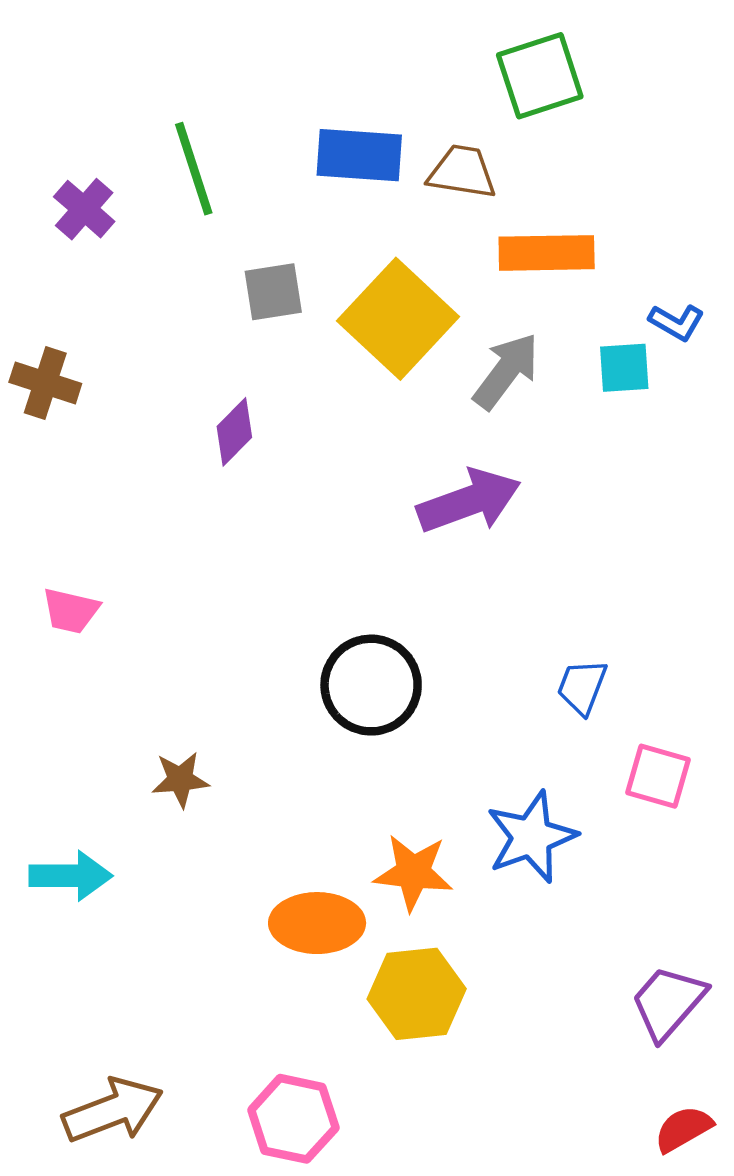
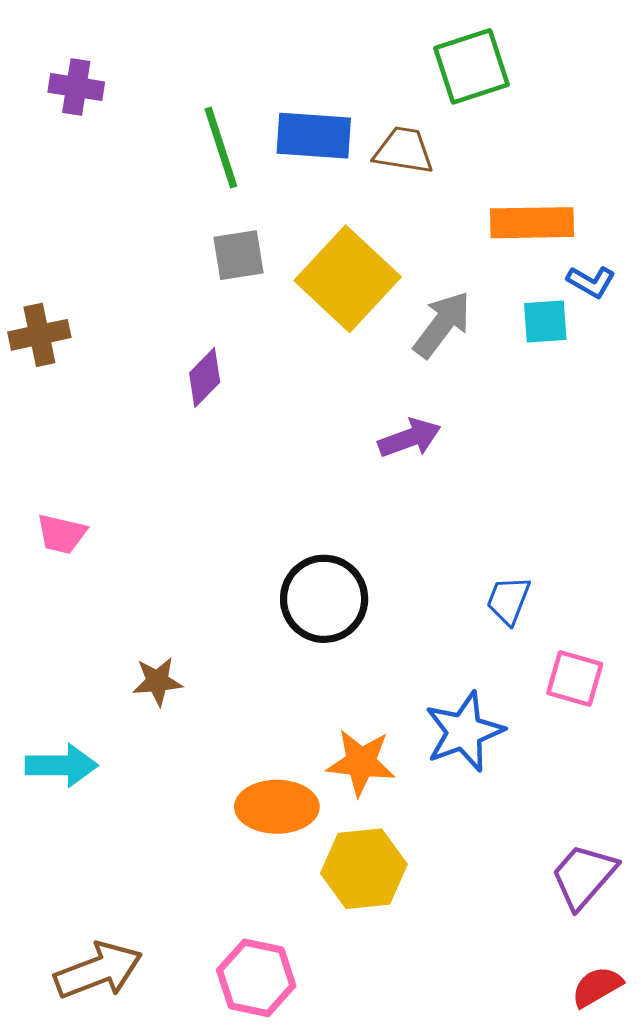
green line: (194, 169) -> (221, 147), moved
purple cross: (84, 209) -> (76, 87), moved, turned -32
orange rectangle: (547, 253) -> (532, 223), moved
brown cross: (45, 383) -> (39, 335), turned -30
purple arrow: (469, 501) -> (410, 438), size x0.7

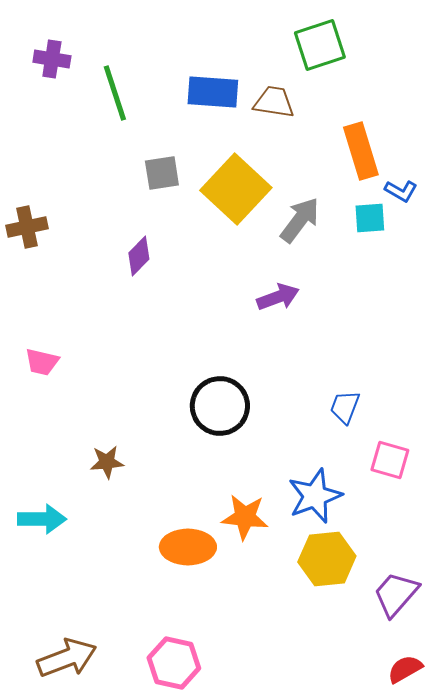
green line: (221, 147) -> (115, 93), moved
orange rectangle: (532, 223) -> (361, 151), turned 74
yellow hexagon: (364, 869) -> (327, 559), moved

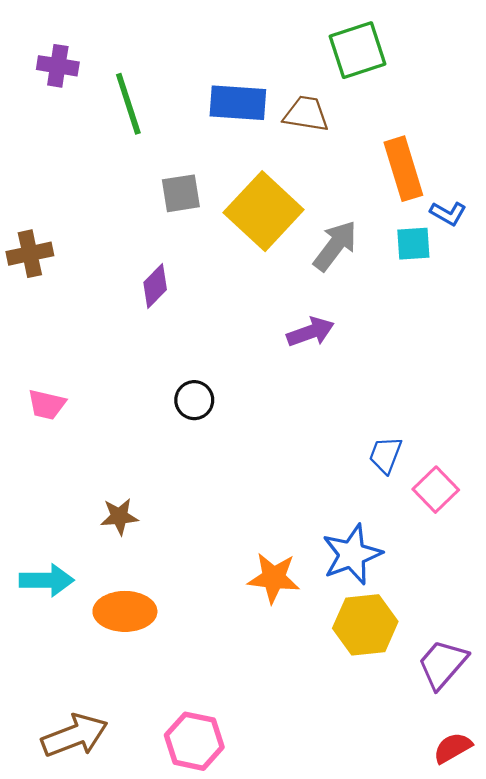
black circle: (220, 406) -> (194, 400), moved, size x0.6
pink square: (390, 460) -> (436, 490), moved, turned 30
orange ellipse: (188, 547) -> (125, 611), moved

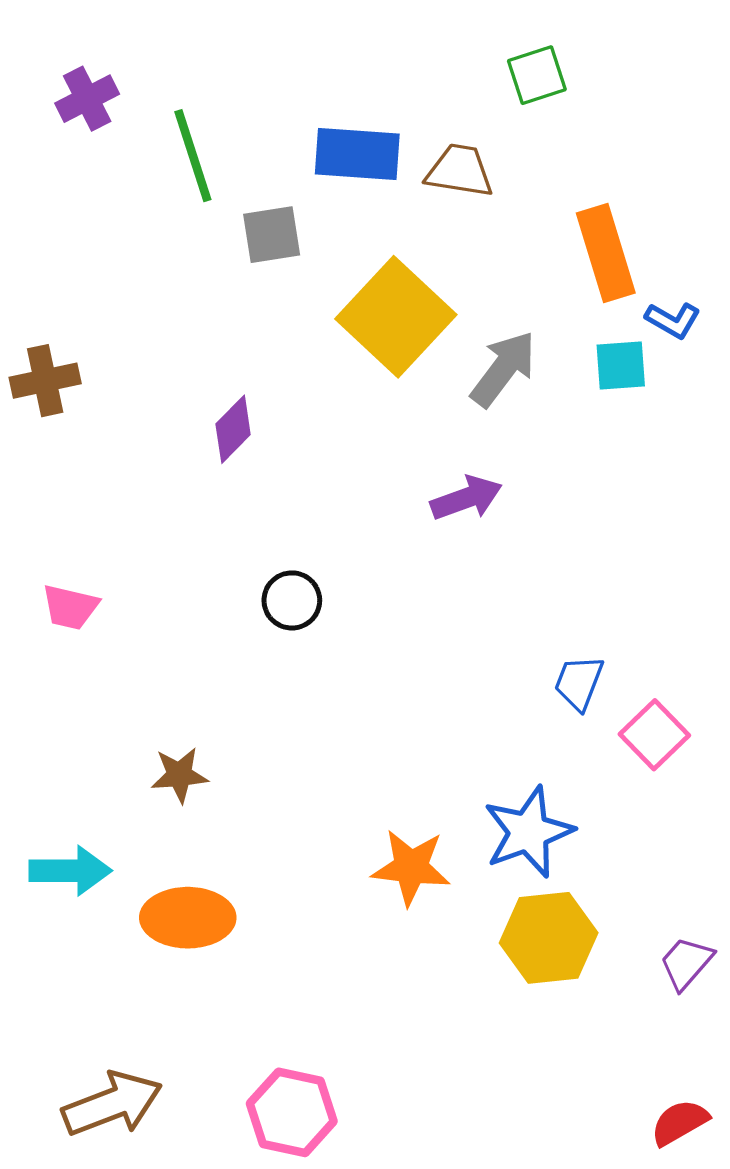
green square: (358, 50) -> (537, 75), size x0.7
purple cross: (58, 66) -> (87, 99), turned -36
gray square: (181, 193) -> (272, 235), moved
purple trapezoid: (442, 664) -> (686, 963), moved, size x0.7

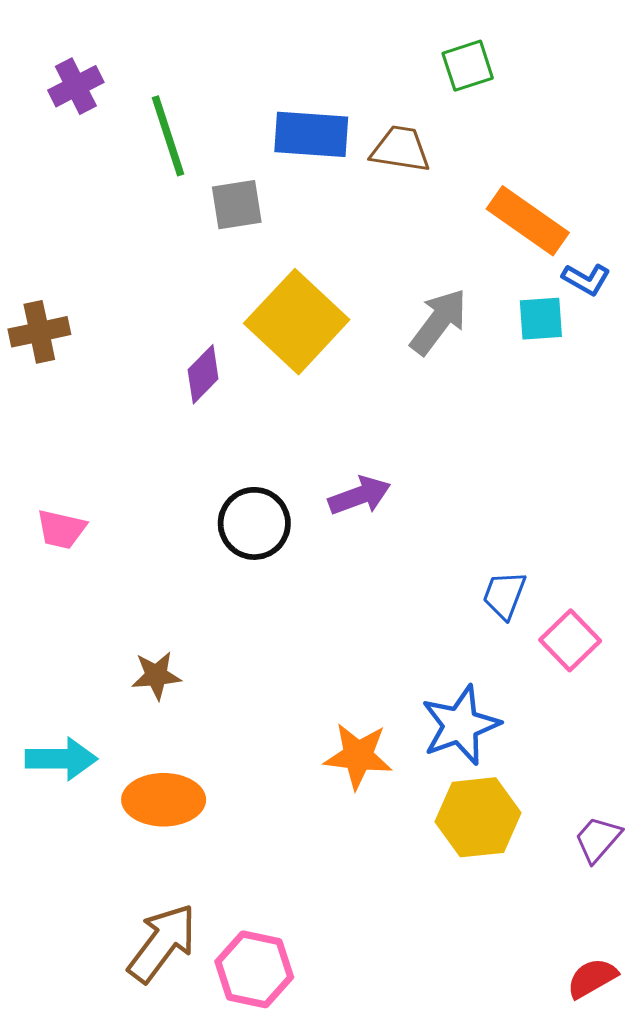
orange rectangle: (606, 253) -> (528, 221), turned -38
yellow square: (396, 317) -> (297, 322), moved
purple arrow: (466, 498) -> (360, 496), moved
black circle: (292, 600) -> (254, 523), size x1.4
brown arrow: (112, 1104) -> (162, 943), moved, turned -32

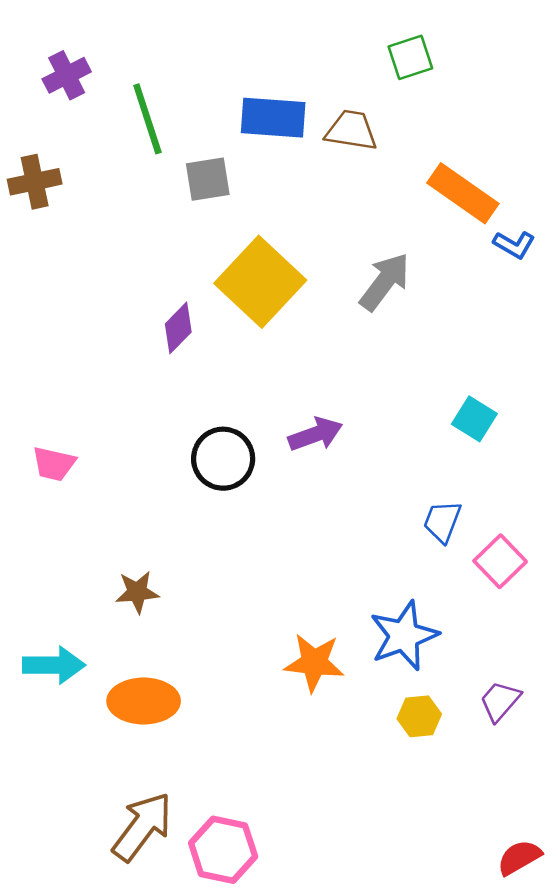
cyan square: (541, 319) -> (474, 419), moved, turned 36
brown cross: (39, 332) -> (35, 182), moved
yellow hexagon: (478, 817) -> (419, 716), size x0.6
purple trapezoid: (598, 839) -> (500, 701), moved

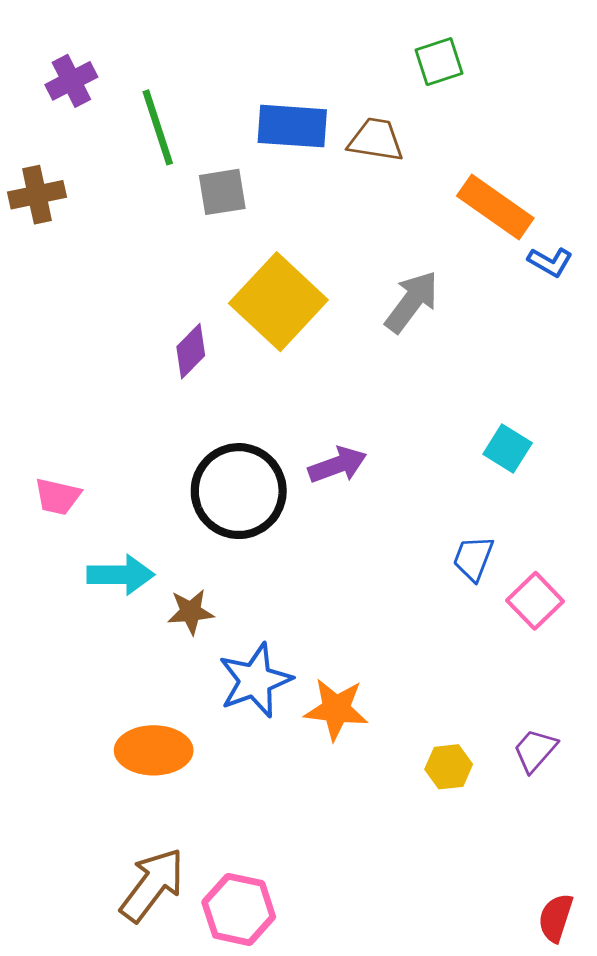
black circle: (223, 459) -> (239, 491), size x1.4
brown star: (137, 592) -> (191, 612), moved
blue star: (404, 636) -> (255, 680), moved
cyan arrow: (54, 665) -> (121, 575), moved
red semicircle: (519, 857) -> (556, 918), turned -42

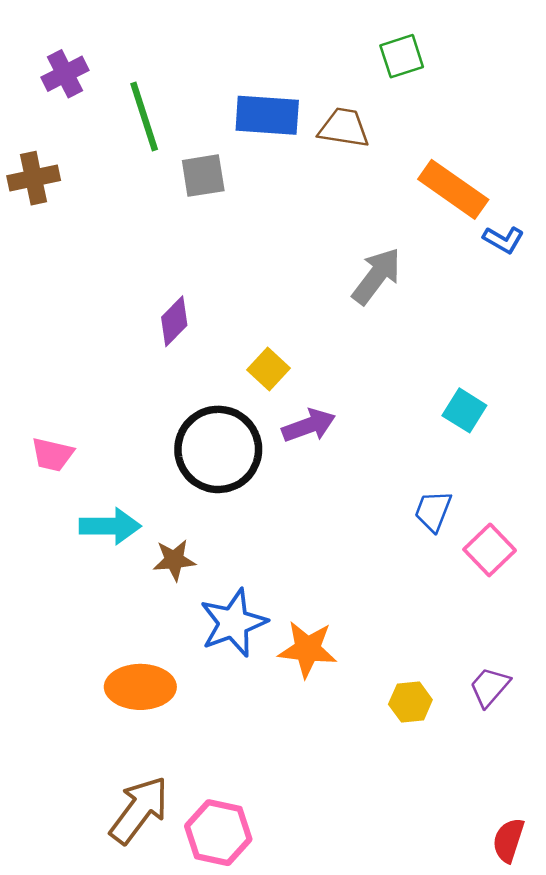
yellow square: (278, 302) -> (268, 369), moved, size x0.5

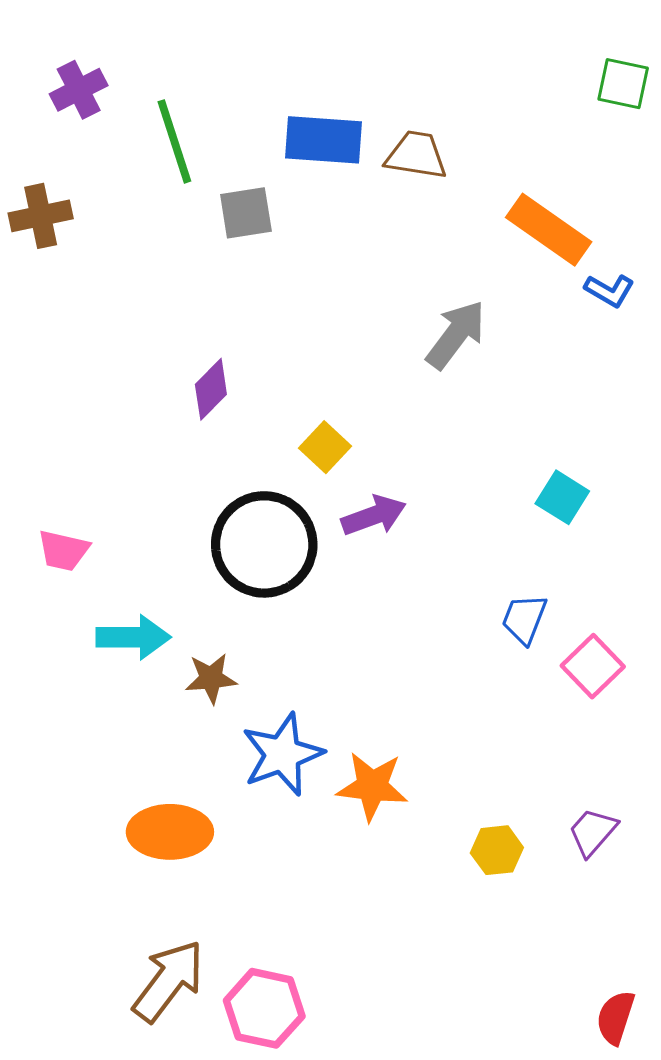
green square: (402, 56) -> (623, 84), moved, turned 30

